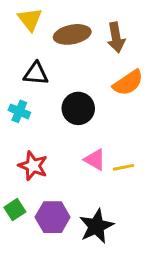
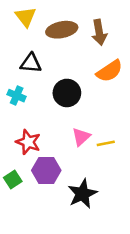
pink triangle: (95, 160) -> (81, 137), turned 48
purple hexagon: (53, 217) -> (46, 170), moved

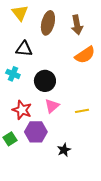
brown ellipse: (62, 30) -> (48, 23), turned -65
black circle: (67, 93) -> (45, 81), moved
pink triangle: (81, 137) -> (52, 106), moved
black star: (82, 194) -> (64, 150), size x0.6

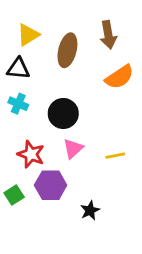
yellow triangle: (20, 13) -> (28, 35), moved, turned 36
brown ellipse: (48, 23) -> (67, 50), moved
black triangle: (24, 49) -> (18, 69), moved

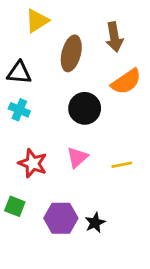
yellow triangle: (28, 35) -> (37, 21), moved
black circle: (63, 113) -> (85, 108), moved
purple hexagon: (51, 185) -> (61, 218), moved
green square: (14, 195) -> (15, 206), turned -36

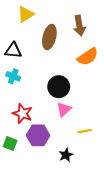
black circle: (85, 108) -> (59, 87), moved
pink triangle: (77, 157) -> (64, 109), moved
yellow line: (122, 165) -> (85, 131), moved
purple hexagon: (61, 218) -> (38, 135), moved

